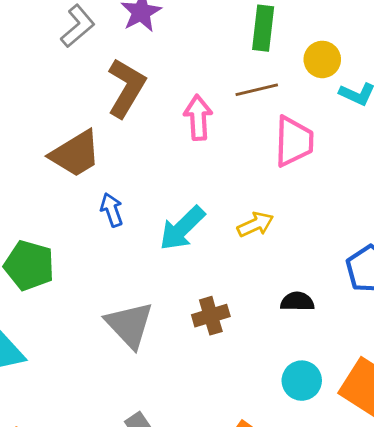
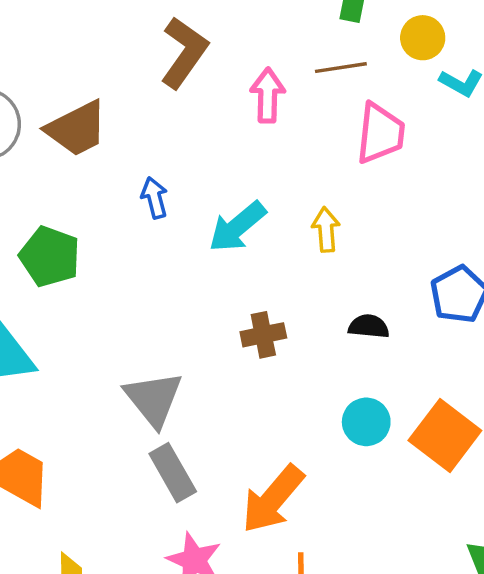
brown trapezoid: (75, 154) -> (77, 129), moved
yellow arrow: (255, 224) -> (326, 230), turned -75
gray triangle: (129, 325) -> (154, 399), moved

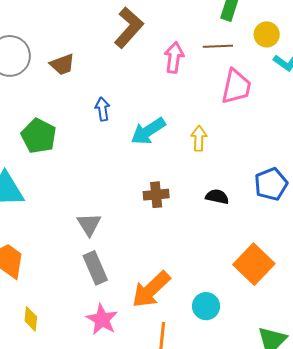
brown trapezoid: (77, 129) -> (62, 64), size x0.7
gray triangle: (154, 399) -> (89, 224), size x0.7
cyan circle: (366, 422) -> (206, 306), moved

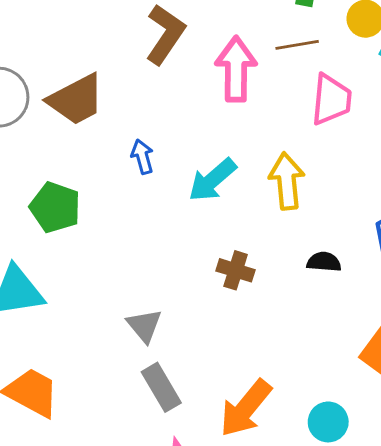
pink arrow: (174, 58) -> (236, 69), size x1.4
brown trapezoid: (62, 64) -> (76, 100), size x1.6
yellow arrow: (199, 138) -> (287, 181), size x1.5
brown cross: (156, 195) -> (236, 270), turned 30

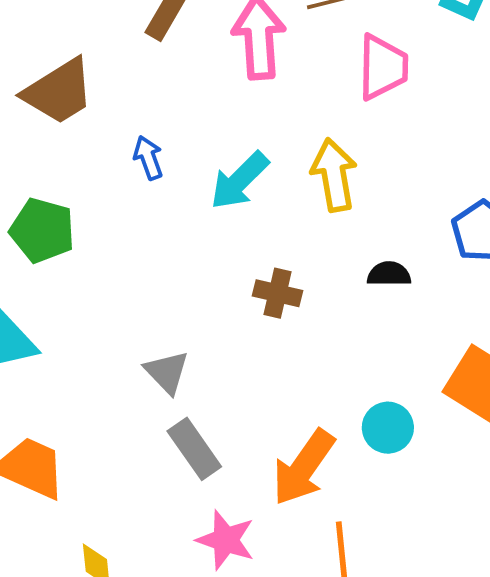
cyan circle: (328, 422) -> (388, 428), moved

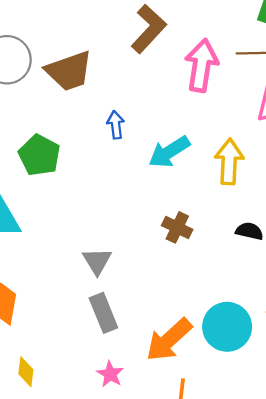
cyan circle: (388, 428) -> (227, 327), size x1.5
pink star: (226, 540) -> (110, 374), size x0.7

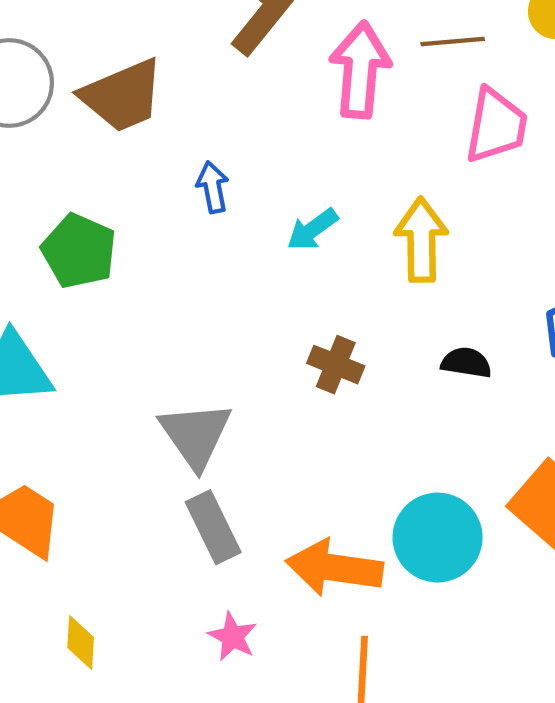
cyan arrow: (169, 152) -> (312, 229), size x0.7
gray triangle: (97, 261) -> (195, 435), size x1.4
orange arrow: (169, 340) -> (334, 568), turned 54

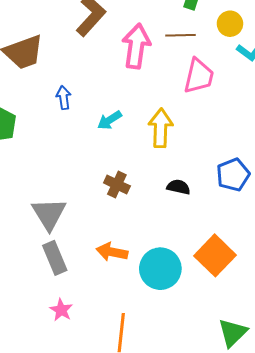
orange arrow: (334, 568) -> (112, 252), moved, size x0.7

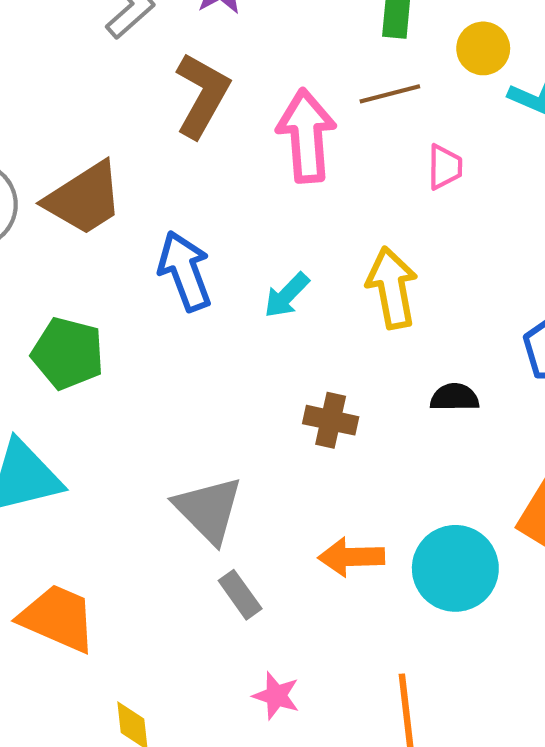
pink trapezoid: (199, 76) -> (445, 167), size x0.6
blue arrow: (64, 98) -> (185, 271), size x1.6
gray rectangle: (55, 258) -> (240, 595), size x0.7

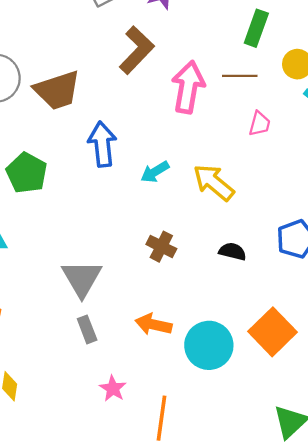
yellow arrow: (392, 288) -> (214, 183), turned -54
pink star: (276, 696) -> (113, 388), moved

